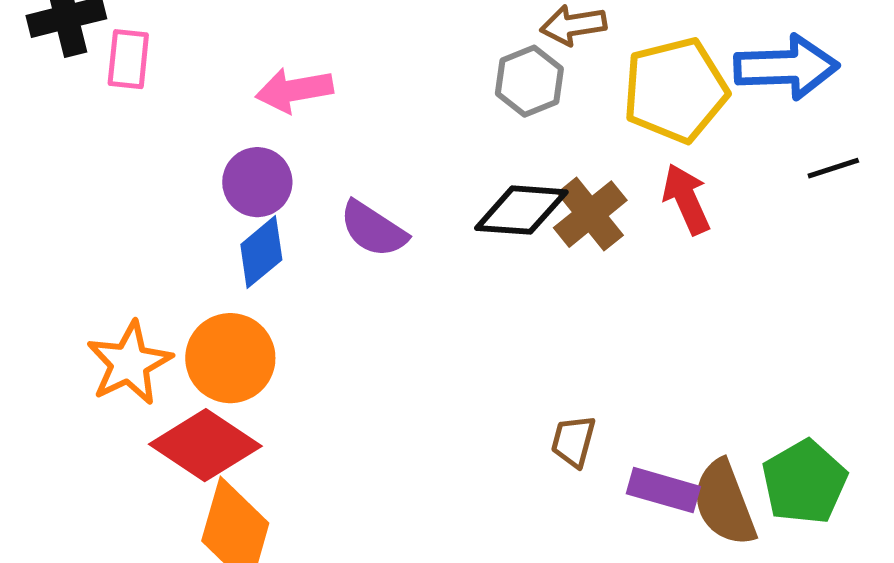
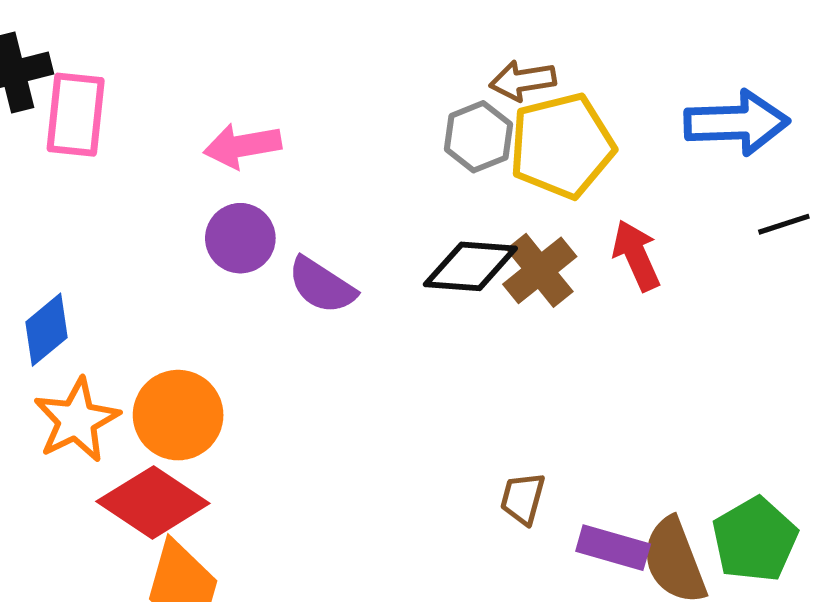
pink rectangle: (128, 59) -> (76, 115), size x1.4
yellow pentagon: (675, 90) -> (562, 146), moved
purple circle: (257, 182) -> (240, 238), moved
blue diamond: (261, 252) -> (46, 330), moved

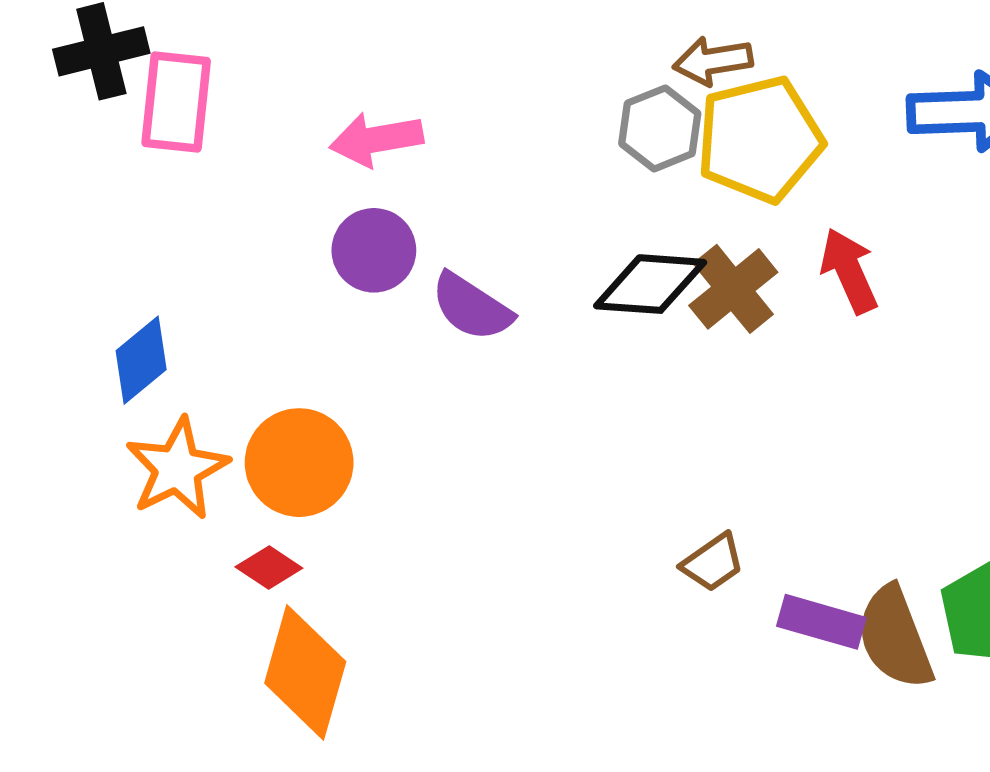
brown trapezoid: (523, 498) -> (713, 563), turned -140
red diamond: (153, 502) -> (269, 568), size x0.5

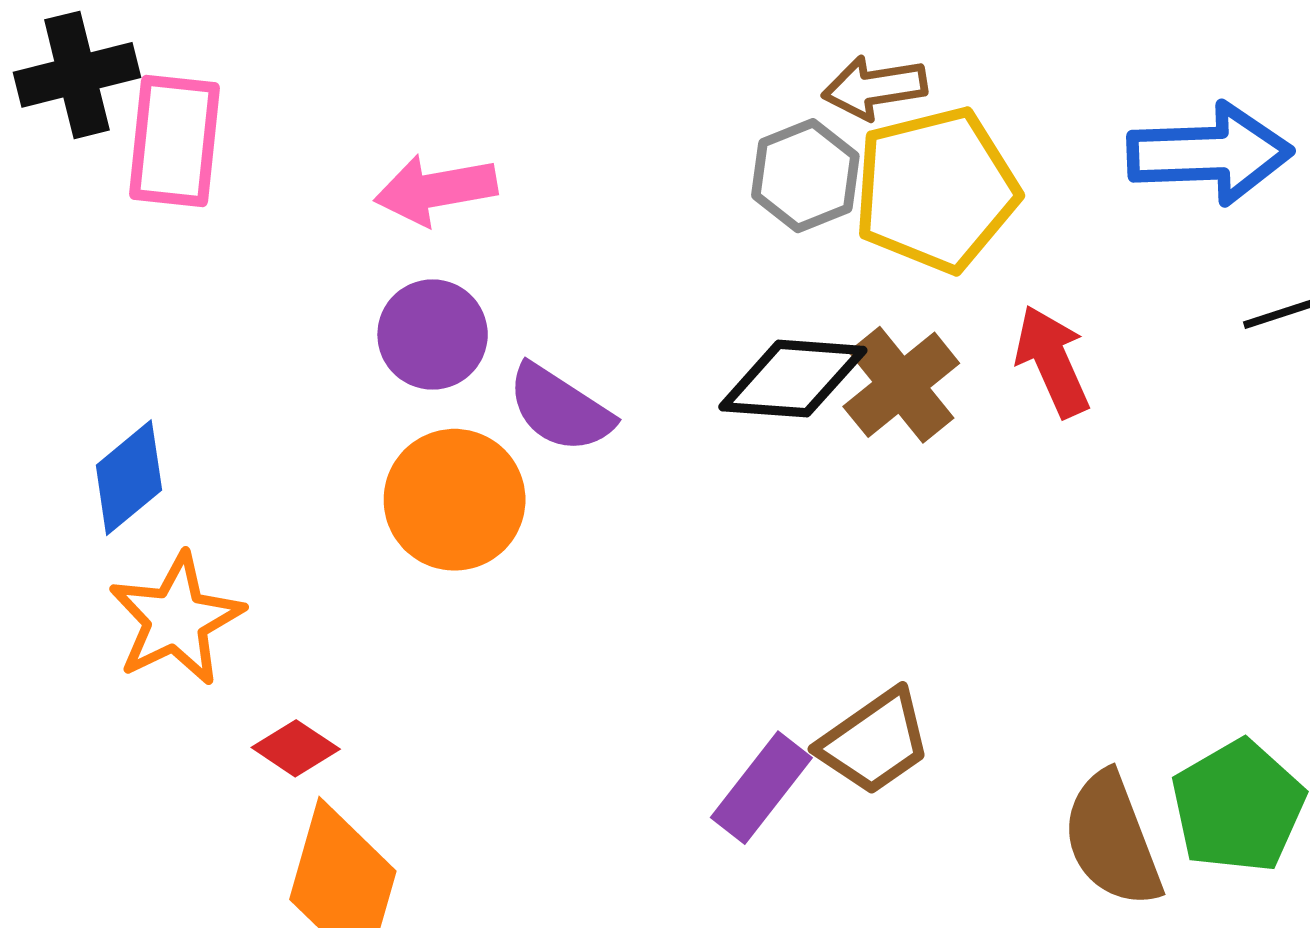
orange circle: (299, 463) -> (455, 500), moved
brown trapezoid: (713, 563) -> (875, 742), size x1.4
purple rectangle: (821, 622) -> (761, 788), moved, turned -68

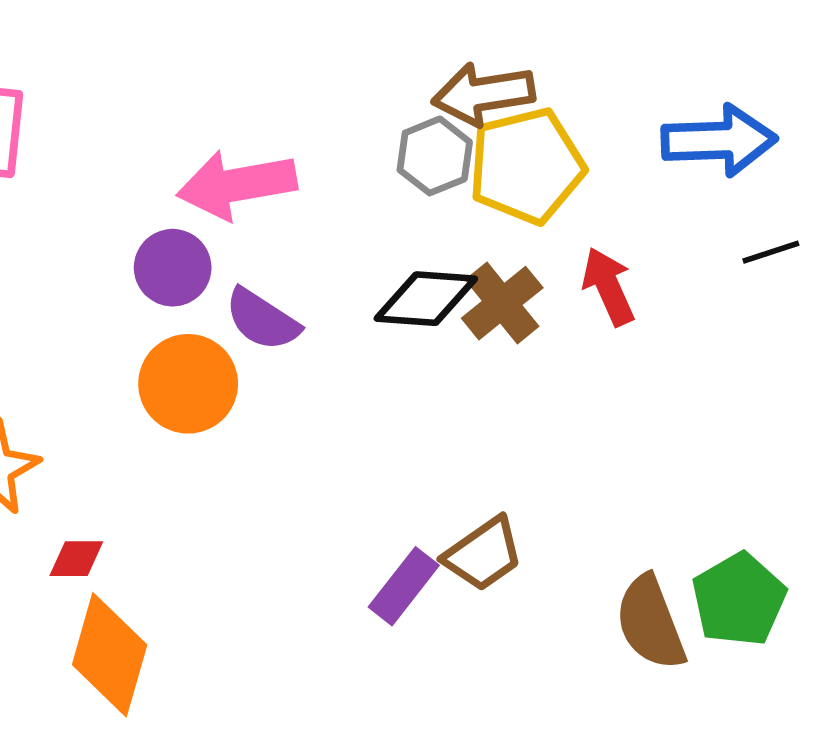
brown arrow: (875, 88) -> (483, 94), size x1.4
pink arrow: (436, 190) -> (237, 185), moved, size x1.4
red diamond: (296, 748) -> (76, 559), turned -34

